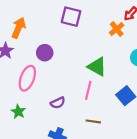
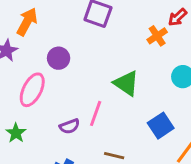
pink line: (88, 90) -> (96, 113), moved

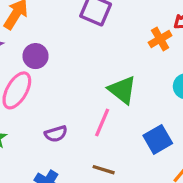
purple circle: (59, 58) -> (36, 56), moved
pink line: (96, 113) -> (102, 122), moved

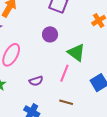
purple circle: (36, 56) -> (50, 34), moved

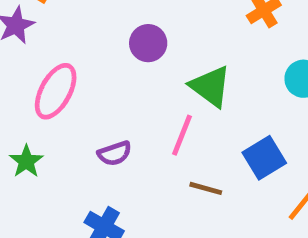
brown line: (66, 102) -> (206, 188), moved

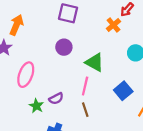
green star: (26, 161) -> (36, 106), moved
brown line: (206, 188) -> (85, 110), moved, turned 64

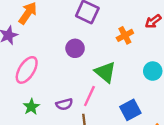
orange cross: (113, 25) -> (125, 35), moved
purple semicircle: (56, 99) -> (64, 104), moved

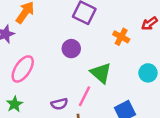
orange cross: (125, 35) -> (121, 37), turned -35
green star: (31, 107) -> (15, 104), moved

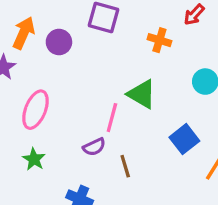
purple circle: (71, 49) -> (59, 42), moved
pink line: (85, 96) -> (112, 118), moved

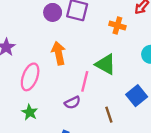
orange arrow: (24, 33) -> (59, 53), moved, turned -35
purple circle: (59, 42) -> (53, 12), moved
brown line: (125, 166) -> (109, 115), moved

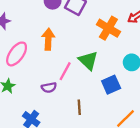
orange cross: (117, 25) -> (108, 28), size x1.5
blue square: (137, 96) -> (111, 85), moved

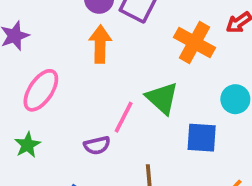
orange arrow: (48, 39) -> (100, 44), moved
blue square: (111, 85) -> (202, 138), turned 30

